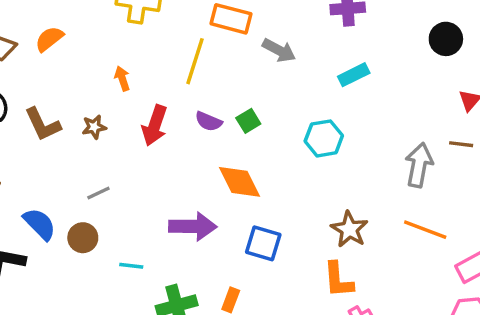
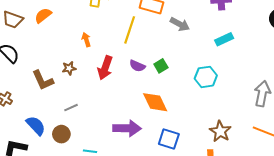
brown L-shape: (43, 124) -> (43, 80), moved

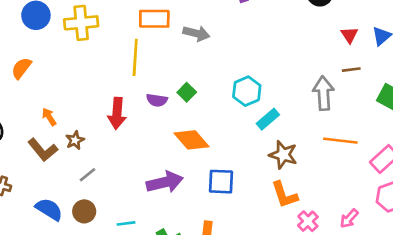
cyan rectangle: (224, 39) -> (268, 119), moved
orange arrow: (86, 40) -> (49, 117), moved
brown star: (69, 68) -> (75, 140), moved

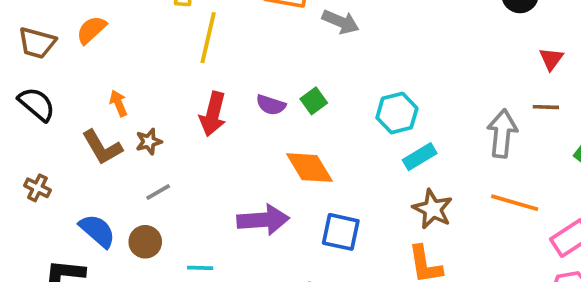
yellow line: (135, 57) -> (208, 38), moved

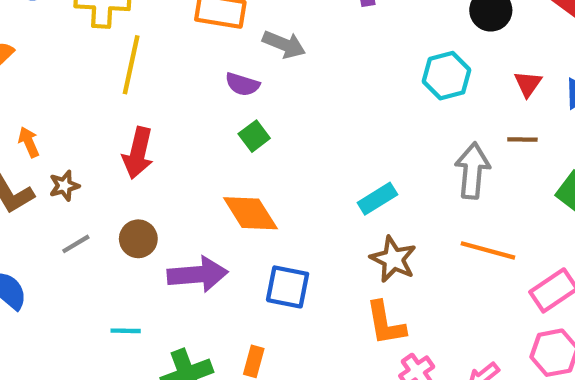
purple semicircle: (271, 105) -> (242, 84), moved
cyan hexagon: (397, 113) -> (447, 76), moved
brown circle: (145, 242) -> (138, 239), moved

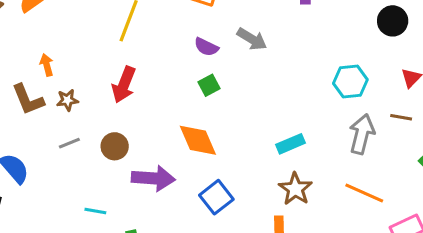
gray arrow: (284, 44) -> (252, 39), moved
cyan hexagon: (447, 76) -> (350, 82), moved
blue square: (288, 287) -> (216, 197), turned 32

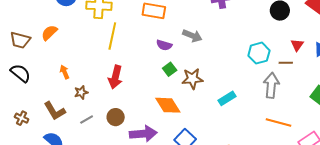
brown L-shape: (28, 100) -> (55, 111), moved
brown line: (401, 117) -> (286, 63), moved
brown star: (295, 189) -> (192, 79), moved, turned -30

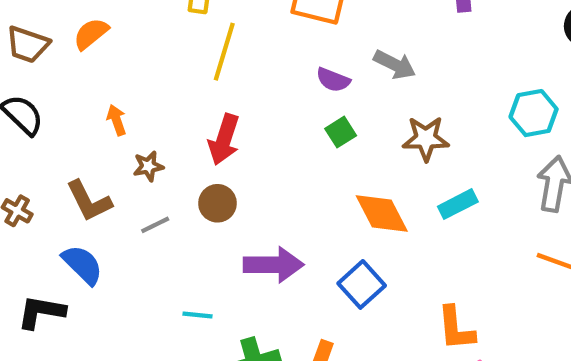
brown star: (192, 79) -> (426, 139), moved
orange diamond: (168, 105) -> (382, 214), moved
brown circle: (116, 117) -> (217, 203), moved

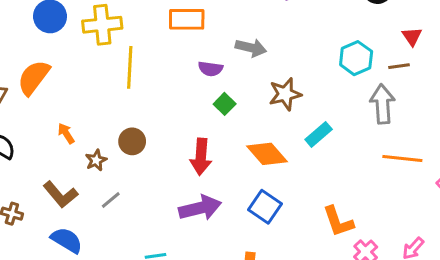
orange semicircle: (91, 34) -> (34, 77), size x1.4
red arrow: (224, 140) -> (201, 157), moved
brown circle: (217, 203) -> (132, 141), moved

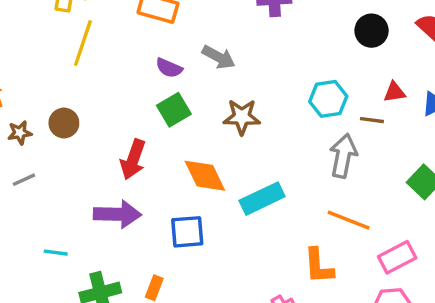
red triangle: (412, 36) -> (394, 92), turned 40
green square: (225, 104) -> (174, 110), size x1.4
cyan rectangle: (319, 134) -> (262, 199), moved, size x1.4
blue square: (265, 207) -> (187, 232), turned 36
orange L-shape: (338, 222) -> (319, 266), moved

